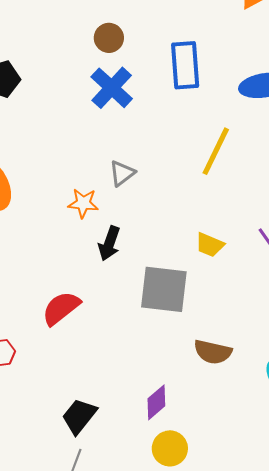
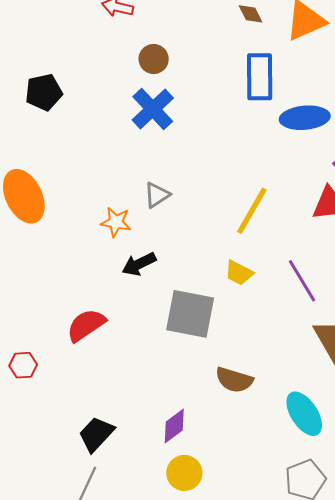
blue rectangle: (185, 65) -> (260, 77), moved
yellow line: (216, 151) -> (252, 211), moved
black arrow: (109, 243) -> (139, 264), turned 40

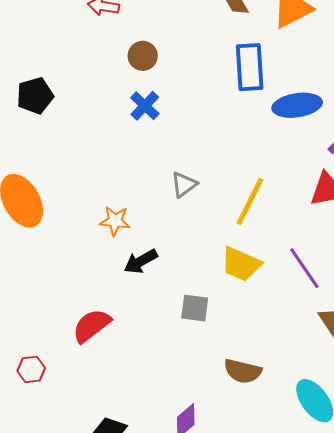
blue cross: (153, 109) -> (145, 106), size x0.7
gray triangle: (157, 195) -> (184, 185), moved
yellow trapezoid: (239, 273) -> (241, 264), size x1.4
gray square: (190, 314) -> (195, 308), size x0.6

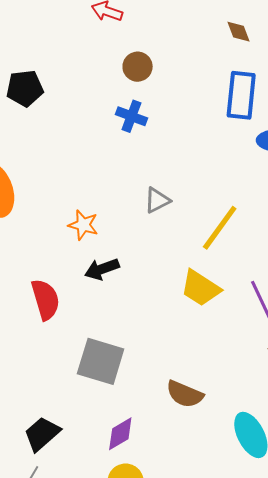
blue cross: (145, 106) -> (131, 116), turned -32
gray square: (195, 308) -> (101, 361), moved, size x1.6
red semicircle: (92, 326) -> (46, 300), moved, turned 102

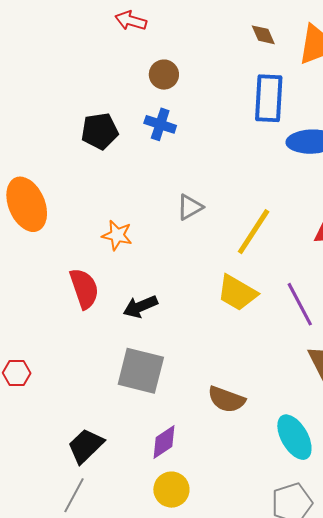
black pentagon: (25, 88) -> (100, 131), moved
black arrow: (102, 269) -> (140, 307), moved
red semicircle: (46, 300) -> (84, 289), moved

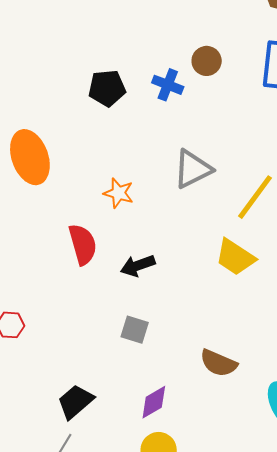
brown circle: (164, 75) -> (207, 61), moved
gray triangle: (190, 207) -> (193, 169), size x1.5
gray square: (141, 371) -> (135, 330), size x0.6

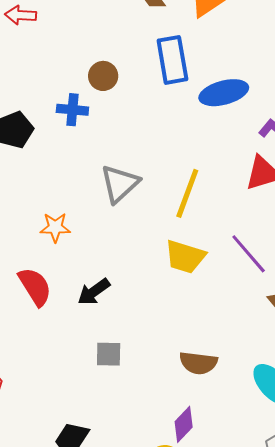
purple diamond: (154, 402) -> (184, 424), moved

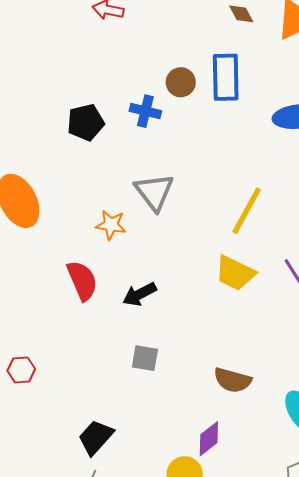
blue rectangle: (172, 60) -> (226, 77), moved
gray triangle: (120, 184) -> (154, 192), moved, turned -33

